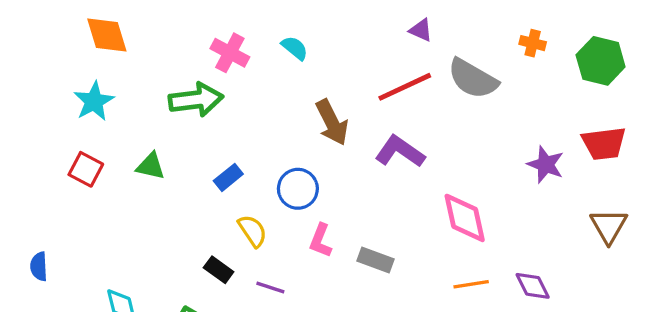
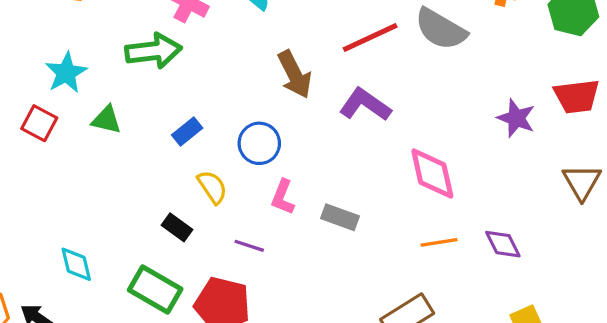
cyan star: (94, 101) -> (66, 73), moved
purple line: (270, 288) -> (249, 246), moved

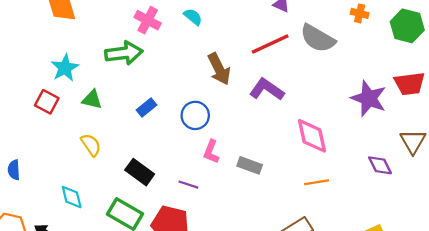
purple star: (516, 118) -> (369, 98), size x1.4
yellow semicircle: (212, 187) -> (91, 145), moved
black rectangle: (177, 227) -> (140, 172), size x1.4
purple diamond: (503, 244) -> (380, 165), moved

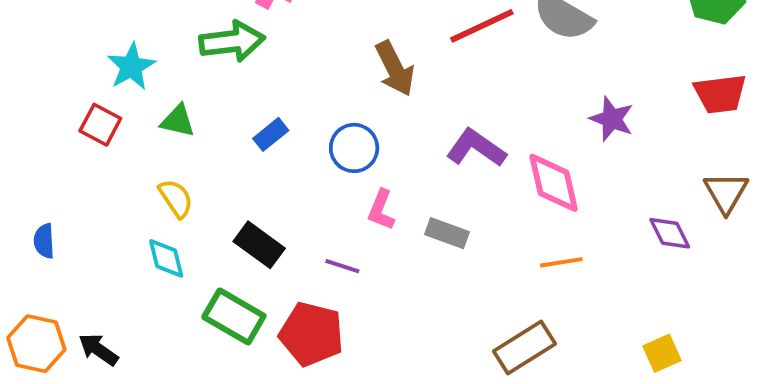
purple L-shape: (267, 89) -> (476, 148), moved
purple star: (369, 98) -> (612, 119), moved, size x0.7
cyan diamond: (72, 197) -> (166, 258), moved

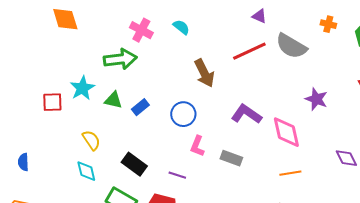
cyan star: (131, 67) -> (82, 88), moved
green triangle: (178, 121) -> (113, 100), moved
red square: (100, 125) -> (52, 102), turned -30

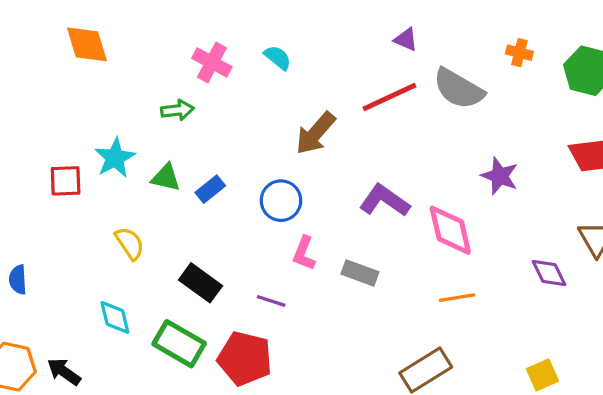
green arrow: (120, 59) -> (177, 110), size x0.6
brown arrow: (204, 73) -> (316, 133), turned 68
cyan diamond: (86, 171) -> (115, 317), moved

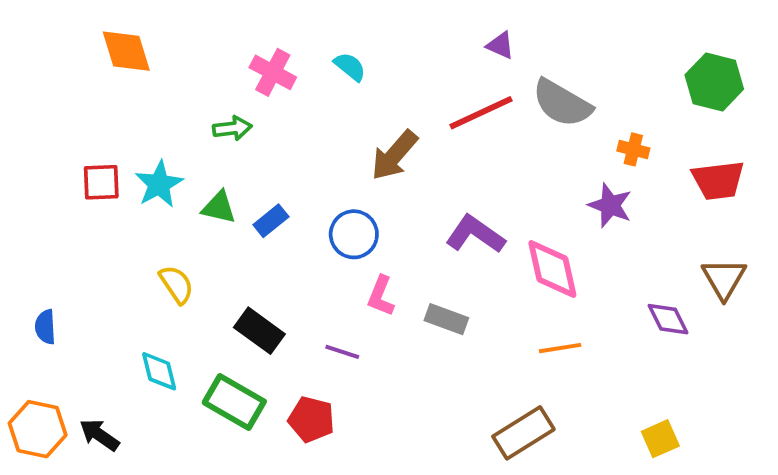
orange cross: (519, 53) -> (633, 149), moved
red square: (66, 181) -> (101, 182), moved
red pentagon: (245, 358) -> (311, 419), size x0.7

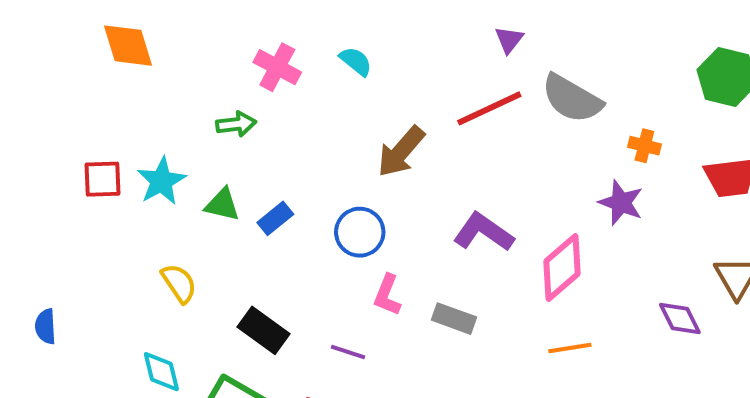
purple triangle: (500, 45) -> (509, 40), turned 44
pink diamond: (552, 269) -> (562, 267), turned 62

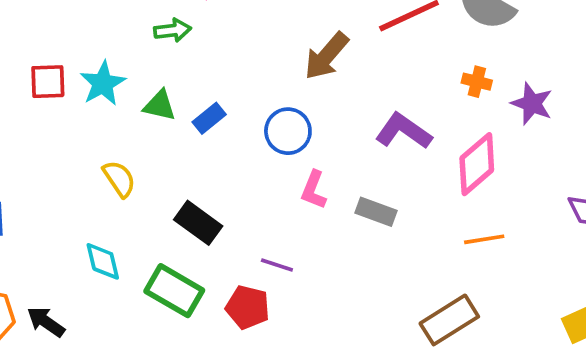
orange cross: (644, 146) -> (477, 82), moved
purple line: (348, 352) -> (277, 265), moved

